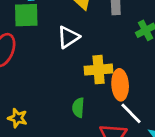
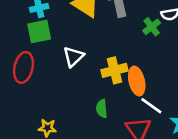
white triangle: (68, 37) -> (74, 57), moved

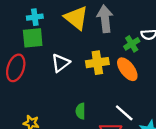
yellow cross: (114, 70) -> (97, 63), moved
orange ellipse: (137, 81) -> (127, 69), moved, turned -30

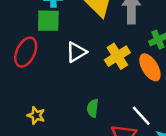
yellow cross: (97, 63) -> (117, 56), turned -30

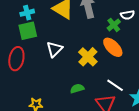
yellow cross: (117, 56) -> (88, 57), moved
green semicircle: (93, 108) -> (77, 89), turned 80

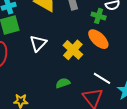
green cross: (114, 25) -> (99, 16), turned -32

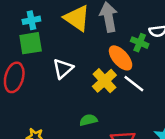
orange ellipse: (98, 39) -> (121, 58), moved
white line: (102, 78) -> (134, 84), moved

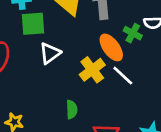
green square: (31, 43) -> (33, 24), moved
green semicircle: (88, 120) -> (72, 110), turned 96

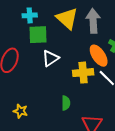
yellow cross: (92, 70) -> (83, 73), turned 30

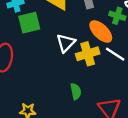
white triangle: (50, 58) -> (66, 43), moved

